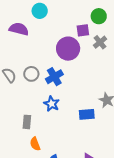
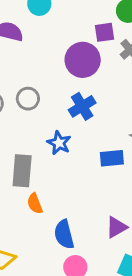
blue cross: (54, 77) -> (82, 106), moved
gray rectangle: (27, 122) -> (22, 171), size x1.5

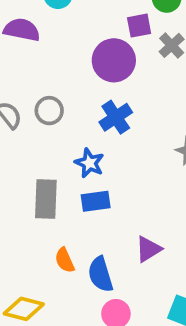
blue rectangle: (112, 158) -> (96, 201), moved
orange semicircle: (35, 204) -> (65, 260), moved
purple triangle: (116, 227) -> (148, 249), moved

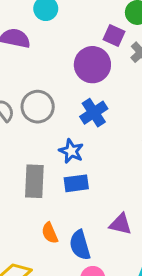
purple square: (139, 26) -> (114, 36), turned 35
gray circle: (49, 111) -> (38, 107), size x1.4
purple triangle: (148, 249) -> (121, 224), turned 45

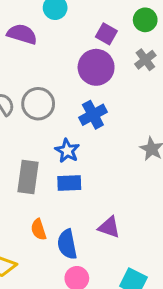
purple square: (114, 36) -> (106, 34), moved

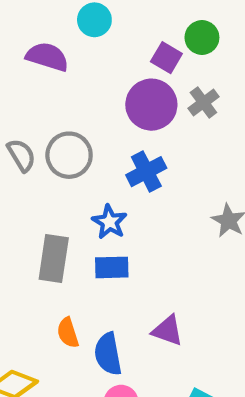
green circle: (145, 20) -> (202, 37), moved
gray cross: (145, 60) -> (203, 103), moved

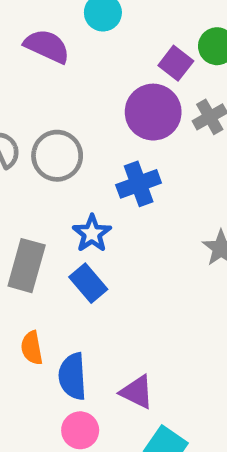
blue rectangle: (112, 267) -> (88, 283), turned 44
purple triangle: (168, 331) -> (137, 392), moved

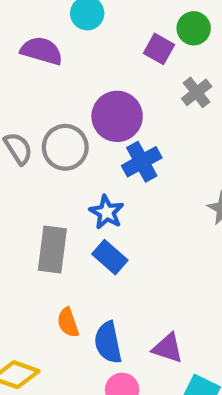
purple circle: (153, 112) -> (117, 116), moved

